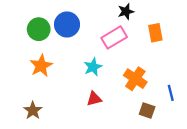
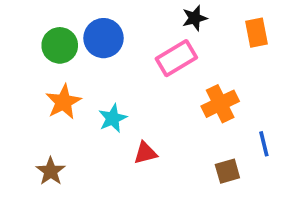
orange rectangle: (155, 33) -> (257, 33), moved
cyan star: (93, 67) -> (113, 118), moved
orange cross: (135, 79) -> (220, 104), moved, turned 30
brown square: (147, 111) -> (227, 171), turned -35

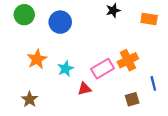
orange rectangle: (257, 33) -> (149, 19), turned -70
green circle: (60, 45) -> (24, 15), moved
pink rectangle: (176, 58) -> (103, 69), moved

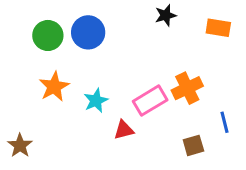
green circle: (24, 15) -> (48, 35), moved
brown star: (30, 99) -> (20, 145), moved

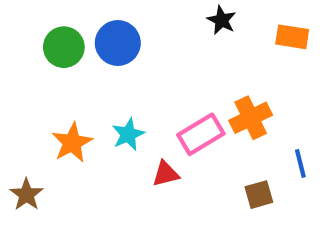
black star: (166, 15) -> (222, 20), turned -30
orange star: (54, 87) -> (72, 143), moved

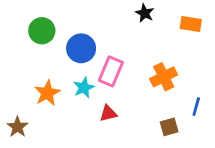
blue circle: (118, 43) -> (81, 48), moved
pink rectangle: (201, 134) -> (111, 71), moved, turned -36
blue line: (300, 163) -> (196, 107), turned 30

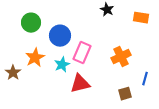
orange star: (47, 93) -> (35, 58), moved
red triangle: (108, 113) -> (80, 84), size x1.5
brown star: (17, 127) -> (13, 73), moved

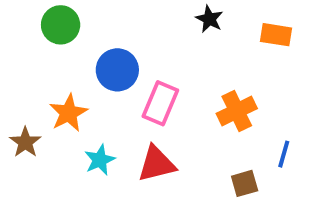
green circle: (31, 23) -> (61, 25), moved
cyan star: (62, 65) -> (100, 160), moved

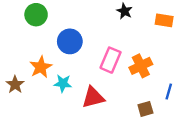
pink rectangle: (160, 103) -> (111, 60), moved
cyan star: (100, 160) -> (63, 83), moved, turned 30

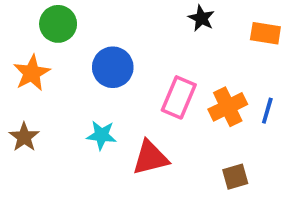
orange star: (41, 67) -> (32, 73), moved
blue line: (169, 91) -> (267, 111), moved

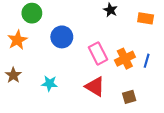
pink rectangle: (179, 97) -> (98, 53), turned -50
cyan star: (101, 135) -> (49, 83), moved
red triangle: (150, 158) -> (95, 87), moved, turned 45

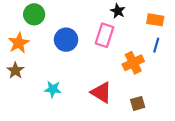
pink rectangle: (98, 53) -> (105, 35), moved, turned 45
blue line: (147, 61) -> (156, 45), moved
brown star: (13, 75) -> (15, 70), moved

